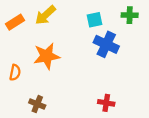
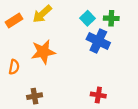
green cross: (130, 15) -> (111, 18), moved
cyan square: (95, 20) -> (88, 18), turned -32
brown cross: (37, 104) -> (35, 96), turned -32

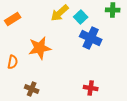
yellow arrow: (42, 14) -> (60, 13), moved
green cross: (111, 18) -> (113, 10), moved
brown cross: (35, 96) -> (32, 89), turned 32

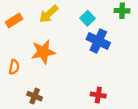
yellow arrow: (60, 13) -> (49, 14), moved

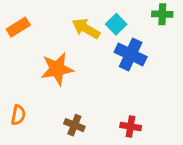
yellow arrow: (49, 14) -> (86, 29), moved, turned 72
orange semicircle: (14, 67) -> (18, 115), moved
brown cross: (35, 96) -> (74, 125), moved

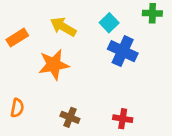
orange rectangle: (18, 27) -> (17, 38), moved
yellow arrow: (86, 29) -> (63, 27), moved

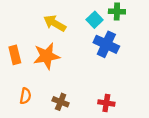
green cross: (152, 13) -> (117, 11), moved
orange rectangle: (17, 38) -> (15, 55), moved, turned -72
orange semicircle: (17, 108) -> (25, 96), moved

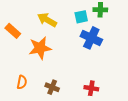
cyan square: (95, 20) -> (81, 17), turned 32
orange rectangle: (15, 55) -> (13, 31), moved, turned -35

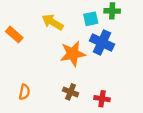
orange star: (40, 48) -> (73, 54), moved
brown cross: (52, 87) -> (71, 92), moved

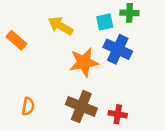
brown cross: (71, 92) -> (81, 106), size x1.6

